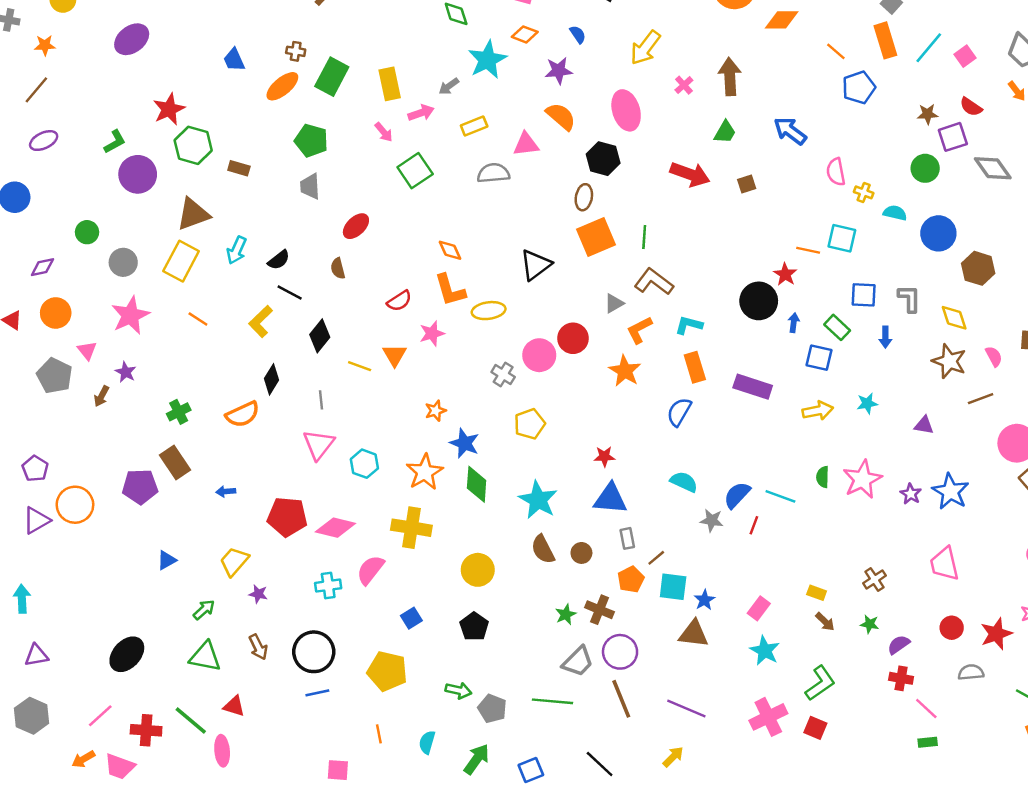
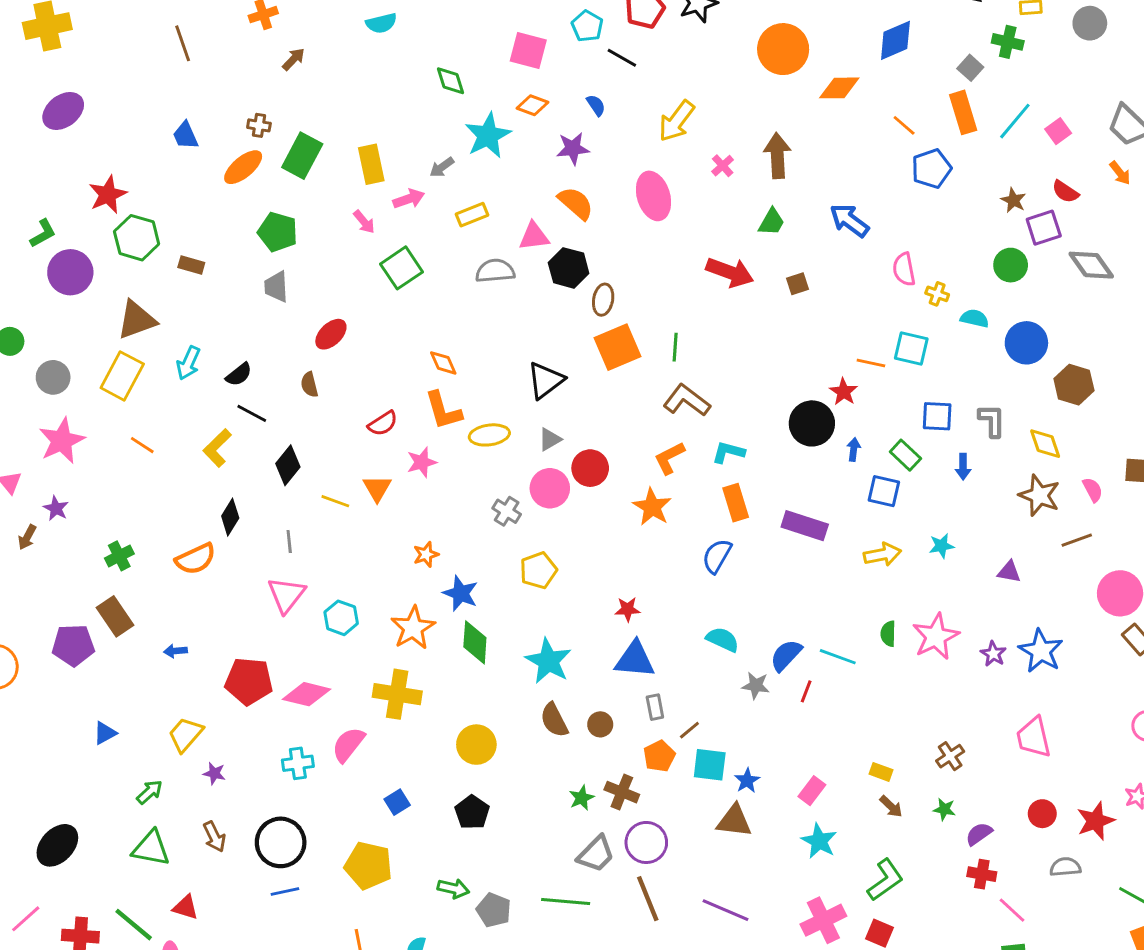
brown star: (928, 114) -> (1013, 200), turned 30
black hexagon: (603, 159) -> (569, 268), moved
gray triangle: (614, 303) -> (550, 439), moved

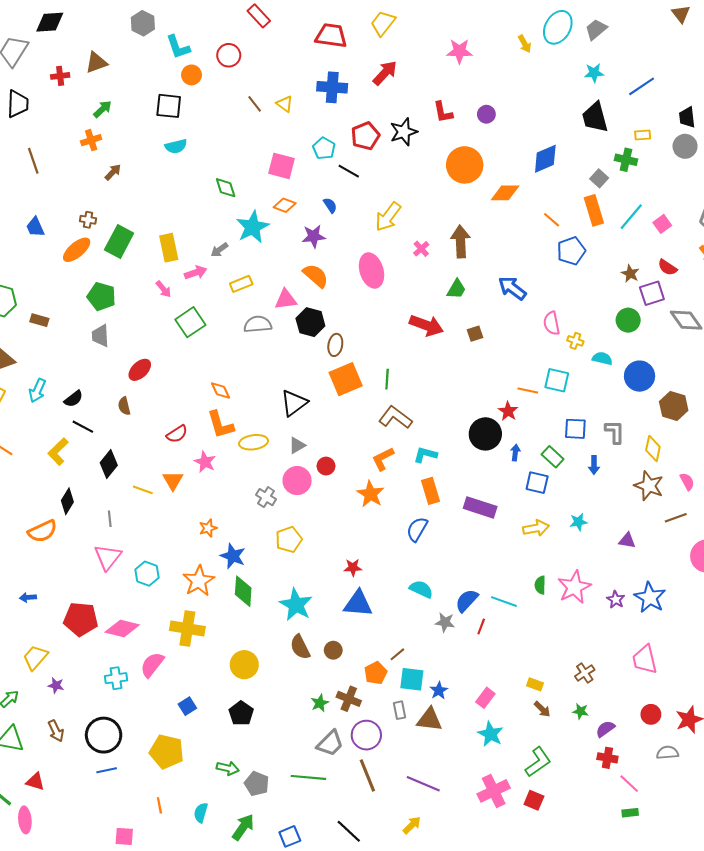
yellow diamond: (1045, 444) -> (653, 448), turned 30
pink star: (422, 462) -> (205, 462), turned -30
red circle: (590, 468) -> (326, 466), size x0.7
gray rectangle: (655, 707) -> (399, 710), moved

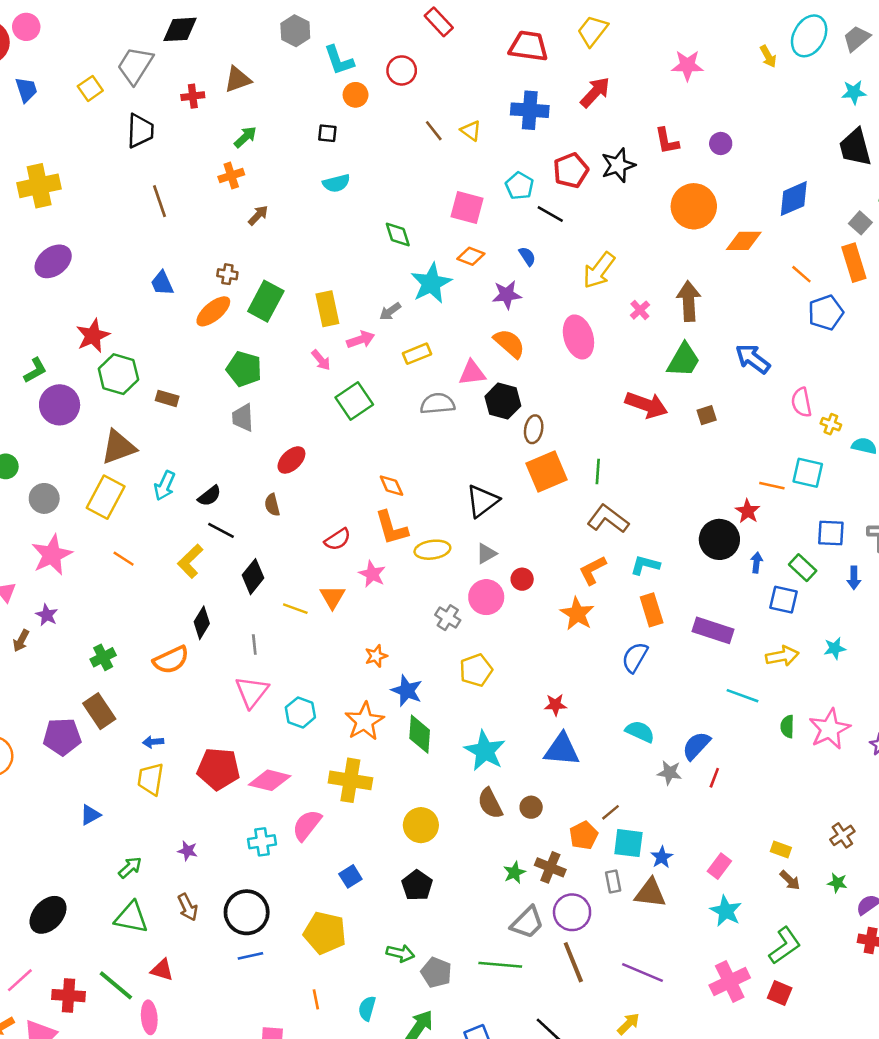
black square: (169, 106) -> (327, 133), size x0.6
green trapezoid: (456, 289) -> (684, 360), size x1.4
cyan line: (504, 602) -> (742, 696), moved
yellow trapezoid: (35, 657) -> (151, 779), moved, turned -32

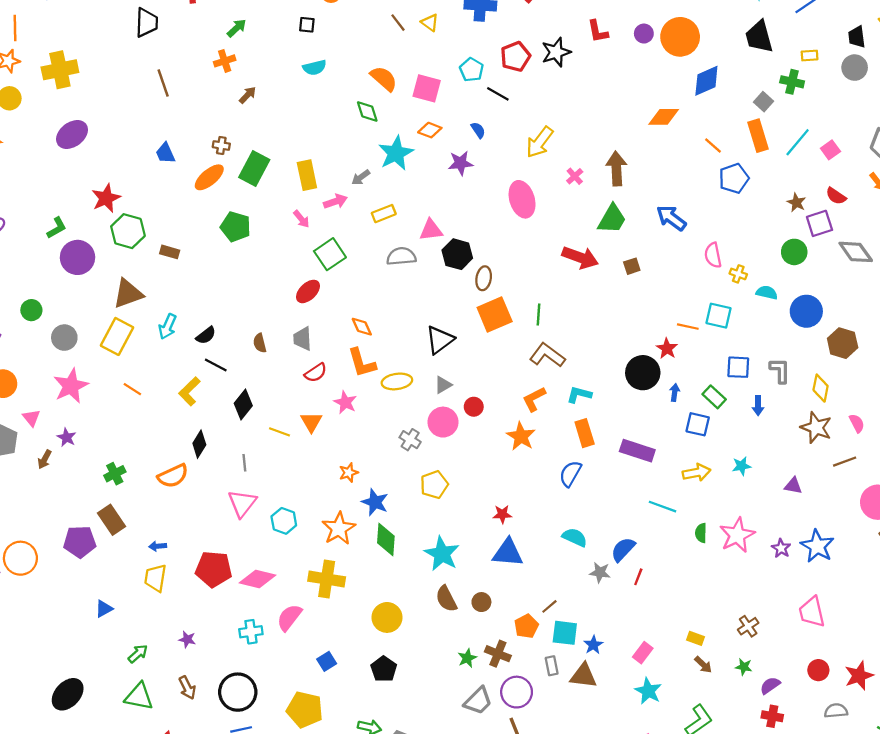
orange circle: (694, 206) -> (680, 37), moved
orange semicircle: (509, 343) -> (384, 79), moved
gray trapezoid: (243, 418) -> (303, 339), moved
red ellipse: (291, 460) -> (308, 291), moved

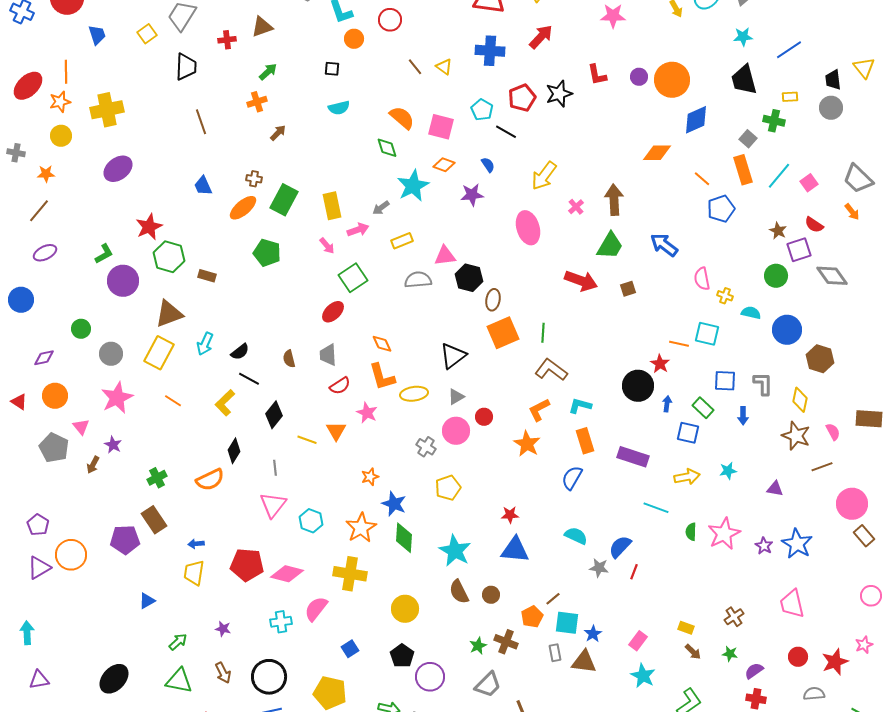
purple circle: (517, 692) -> (430, 677), moved

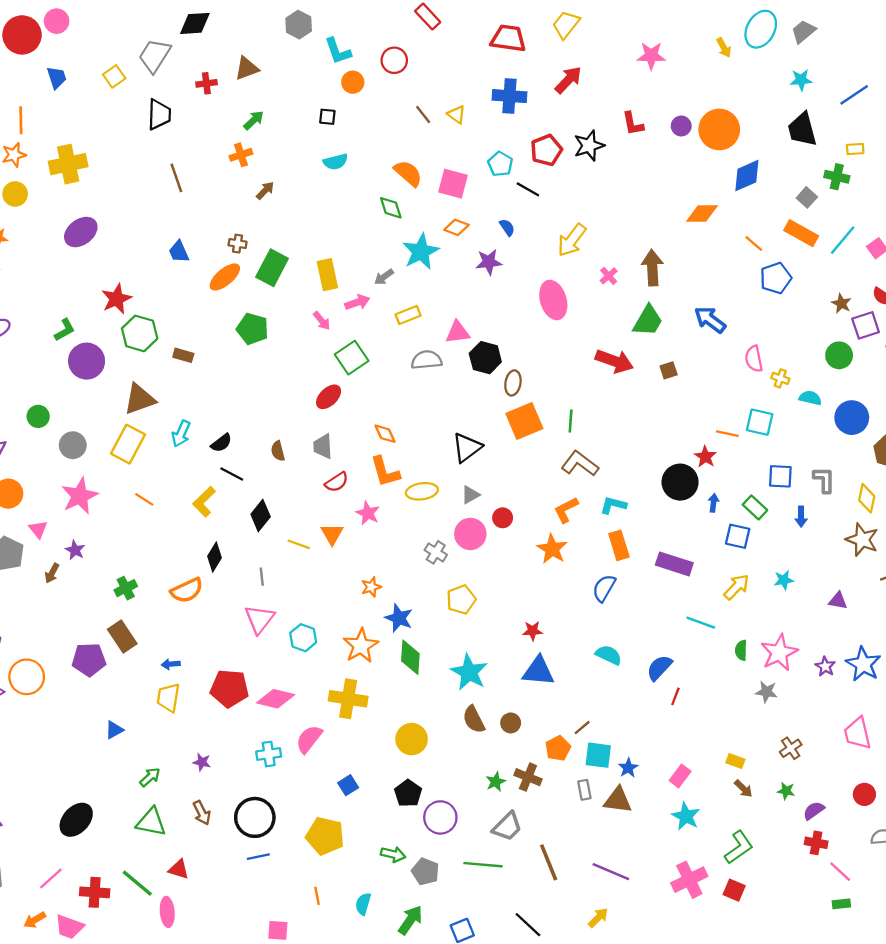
orange rectangle: (743, 170) -> (801, 233), turned -44
yellow arrow: (687, 477) -> (737, 587), turned -35
gray star: (599, 568) -> (766, 692), moved

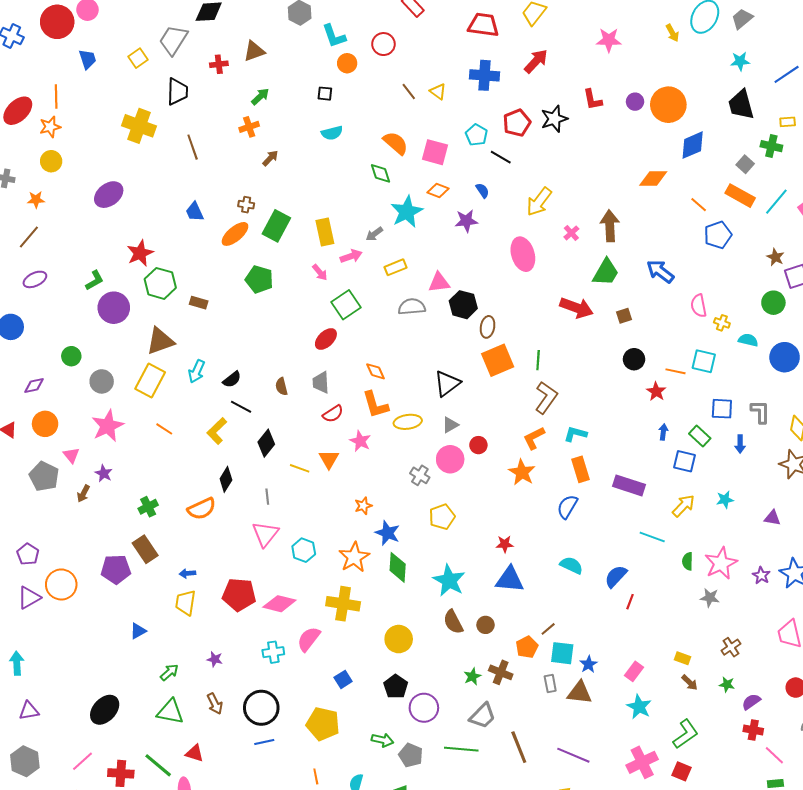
yellow cross: (68, 164) -> (139, 126), moved, turned 32
brown L-shape: (580, 464) -> (546, 398), turned 88
black circle: (680, 482) -> (634, 359), moved, size x0.7

